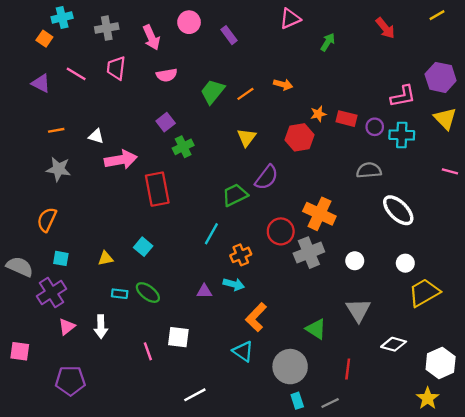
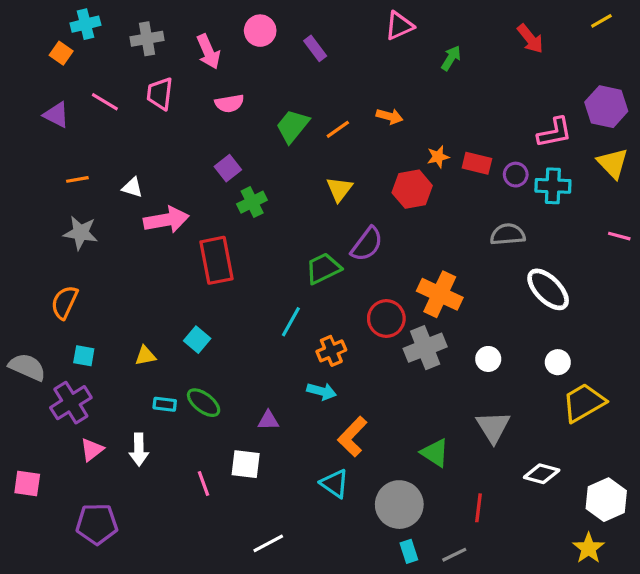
purple triangle: (204, 291) -> (268, 420), moved

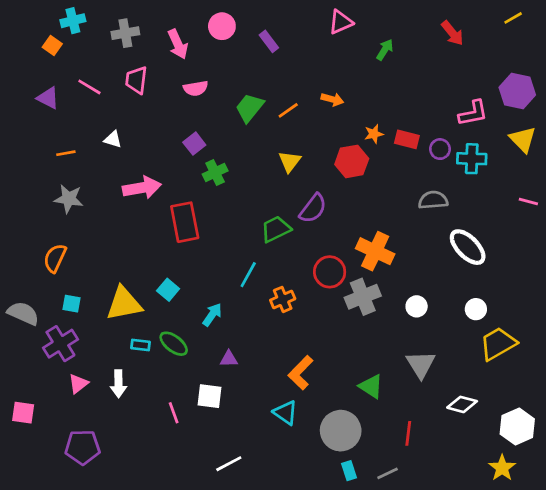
white triangle: (132, 187) -> (113, 139), moved
yellow triangle: (145, 356) -> (124, 304), size x2.0
cyan arrow: (322, 391) -> (212, 315), moved, turned -70

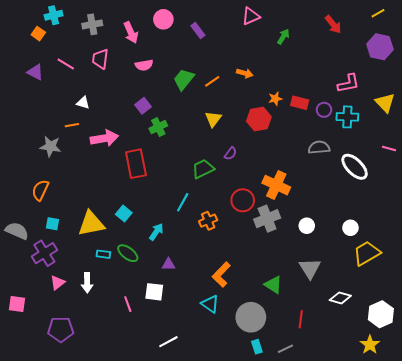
purple hexagon: (517, 91) -> (380, 47), moved
orange line: (66, 153) -> (72, 125), moved
purple semicircle: (313, 208) -> (230, 154), size x0.6
white ellipse: (468, 247) -> (355, 167), moved

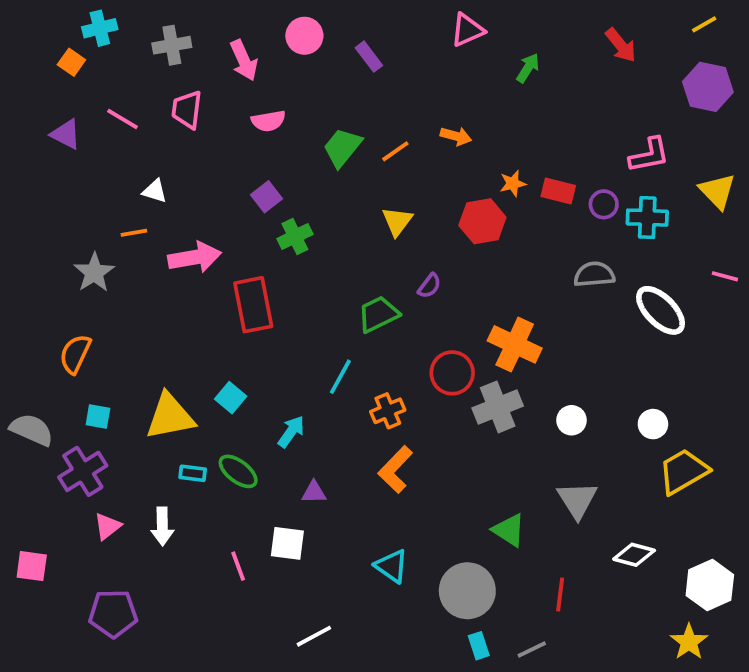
gray star: (51, 146) -> (94, 273), turned 30
orange L-shape: (221, 275) -> (395, 470), moved

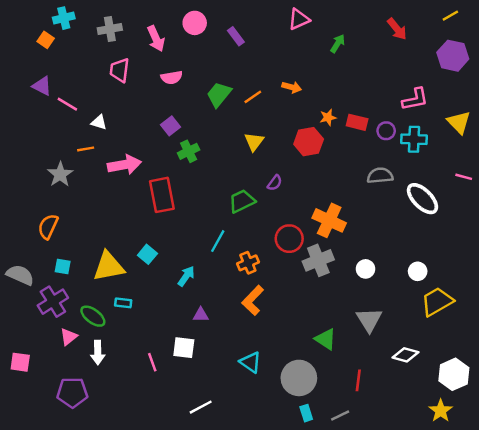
pink line: (123, 119) -> (67, 104), moved
green ellipse: (238, 471) -> (93, 316), moved
white arrow: (162, 526) -> (98, 353), moved

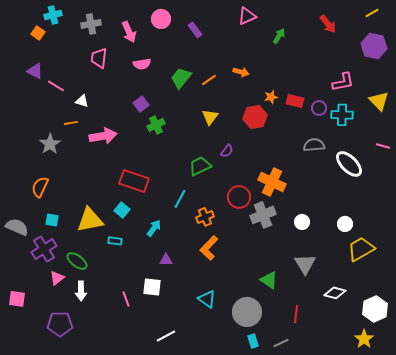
red rectangle: (162, 195) -> (134, 181), moved, turned -60
cyan rectangle: (123, 303) -> (115, 241), moved

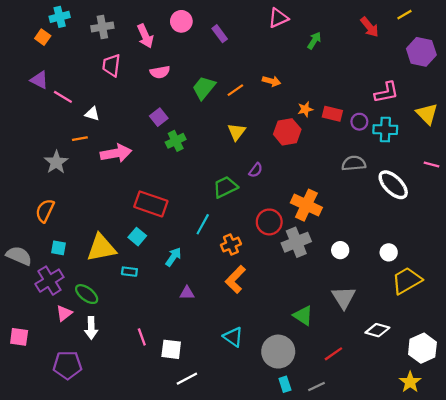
yellow line: (372, 13) -> (404, 15), moved
white square: (152, 287) -> (171, 349), moved
red line: (296, 314) -> (333, 354), turned 48

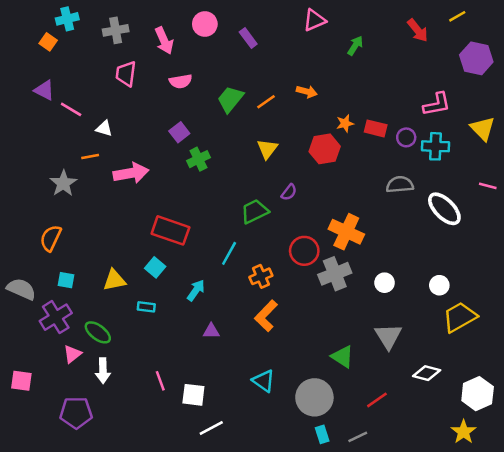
yellow triangle: (101, 248) -> (114, 280), size x0.7

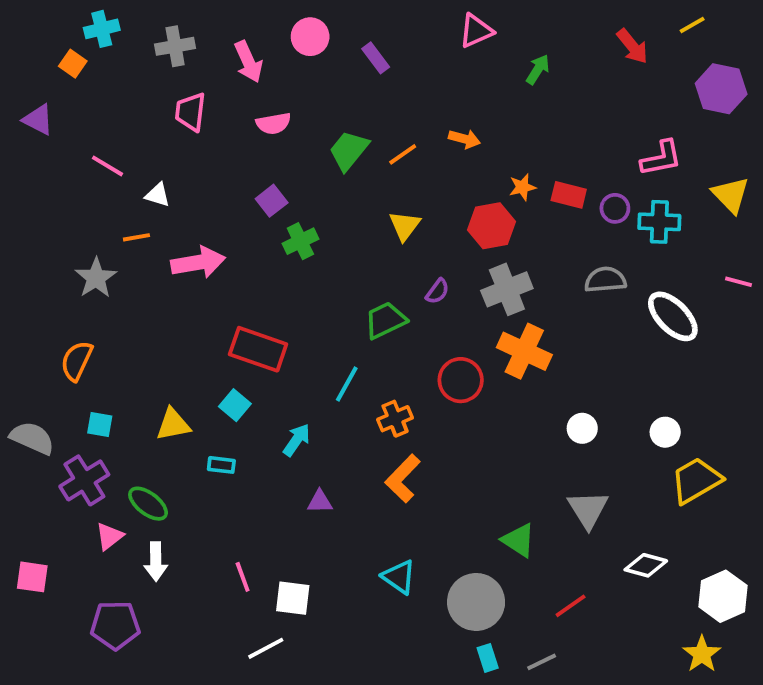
purple triangle: (44, 90) -> (38, 120), moved
gray cross: (335, 274) -> (507, 289), moved
white line: (211, 428) -> (266, 648), moved

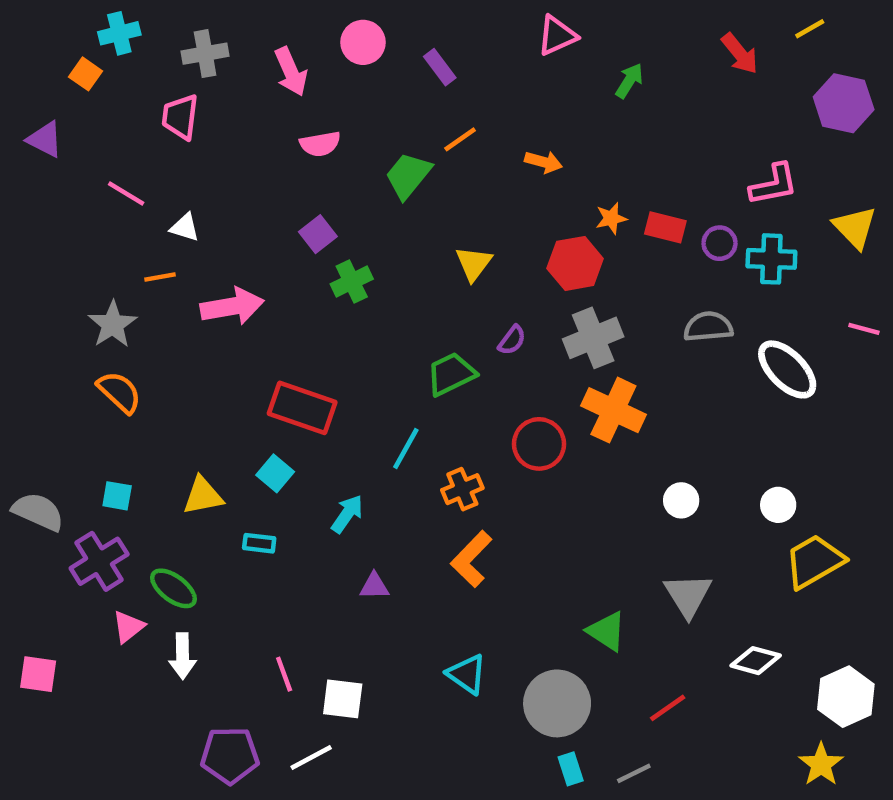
pink trapezoid: (190, 112) -> (180, 117), moved
orange line: (403, 154) -> (460, 139), moved
orange semicircle: (77, 361) -> (119, 392), moved, turned 108
purple pentagon: (115, 625) -> (230, 755), moved

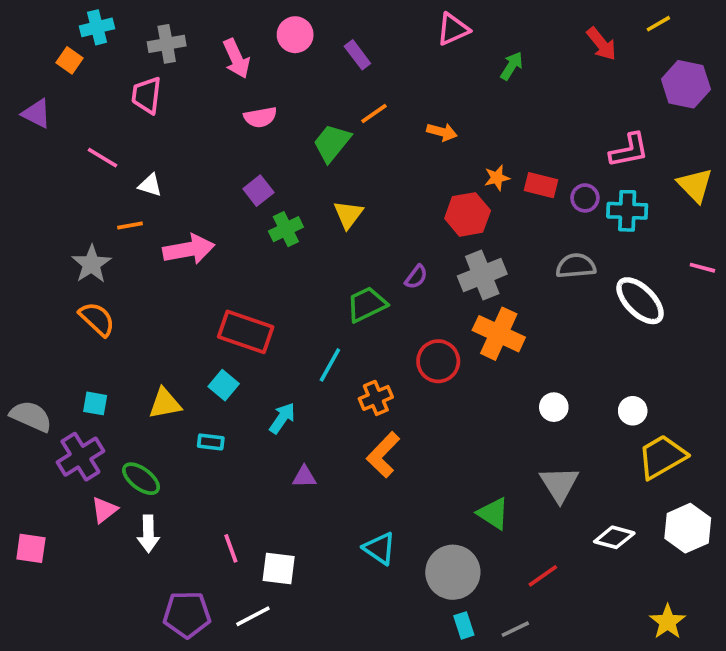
yellow triangle: (474, 263) -> (348, 214), moved
white hexagon: (846, 697) -> (688, 528), moved

